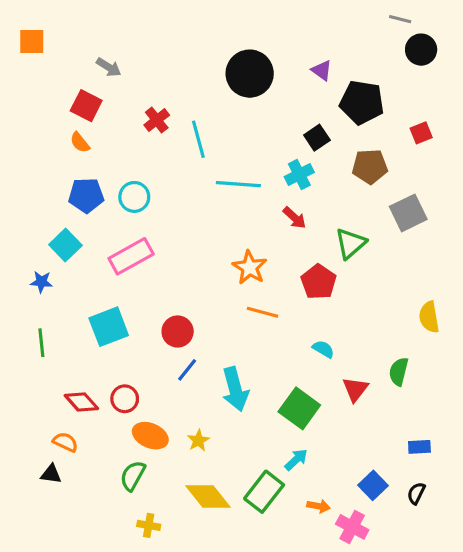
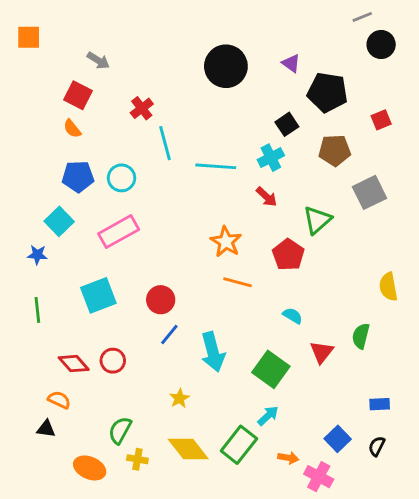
gray line: (400, 19) -> (362, 17), turned -36
cyan line: (198, 139) -> (165, 143), moved
orange ellipse: (150, 436) -> (90, 468), moved
yellow cross: (149, 525) -> (137, 459), moved

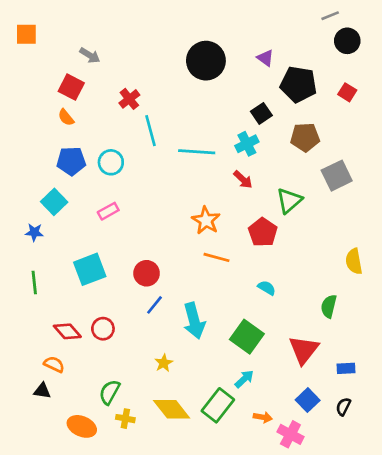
red square: (381, 120) -> (347, 92), moved, turned -36
pink rectangle: (119, 232) -> (108, 211), size x0.6
red triangle: (322, 352) -> (304, 350), moved, size x1.4

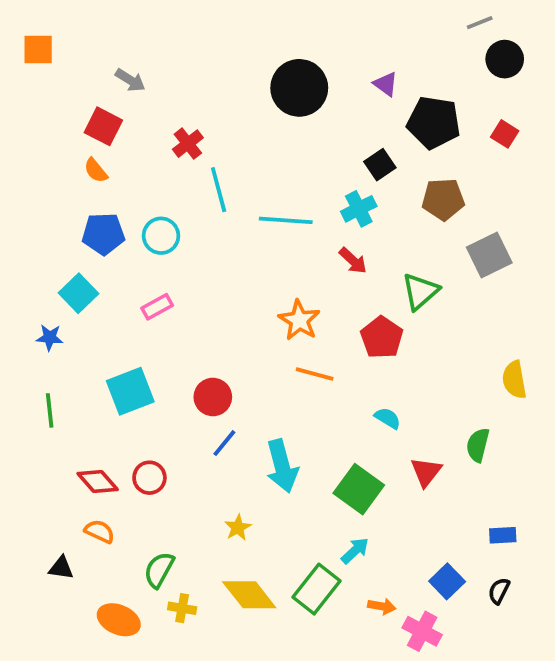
red triangle: (304, 350) -> (426, 472), moved, size x0.7
orange semicircle: (54, 364) -> (100, 531), moved

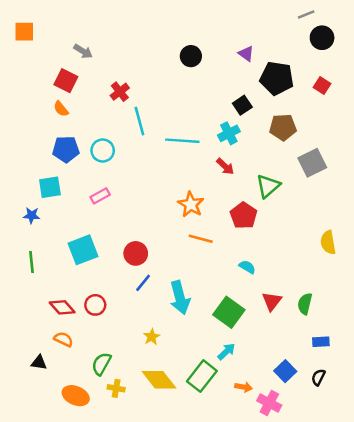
black circle: (299, 88) -> (191, 56), size x0.6
cyan square: (78, 293) -> (50, 187), turned 35
green semicircle: (478, 445) -> (305, 304), moved

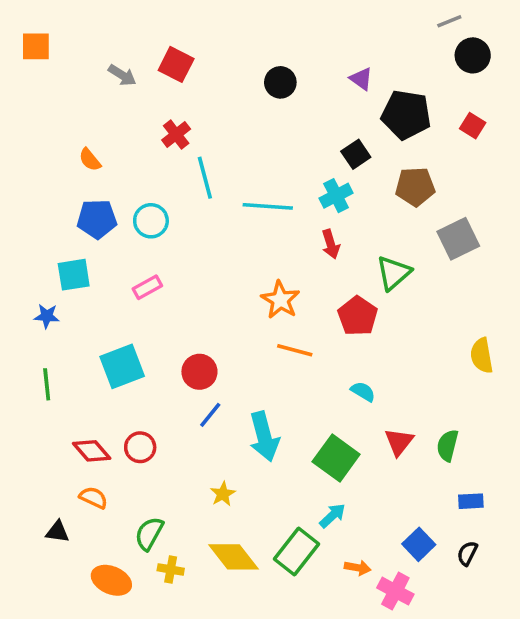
red square: (66, 81) -> (176, 64), moved
red arrow: (225, 166) -> (331, 244), turned 30

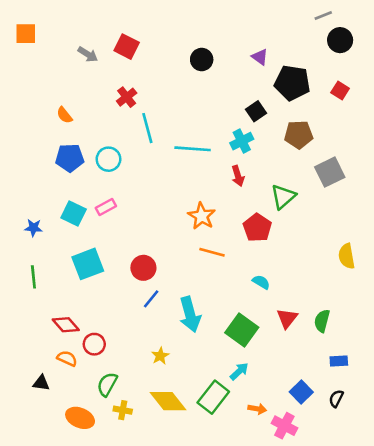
cyan square: (74, 275) -> (74, 213), moved, turned 35
red circle: (140, 447) -> (94, 344), moved

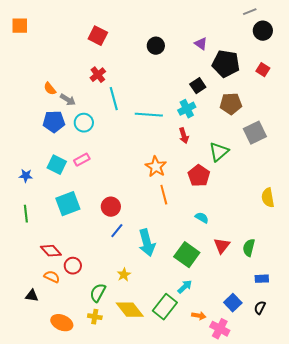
gray arrow: (88, 54) -> (68, 100), moved
orange line: (212, 252) -> (164, 195), turned 60
green semicircle: (107, 384) -> (98, 293), moved

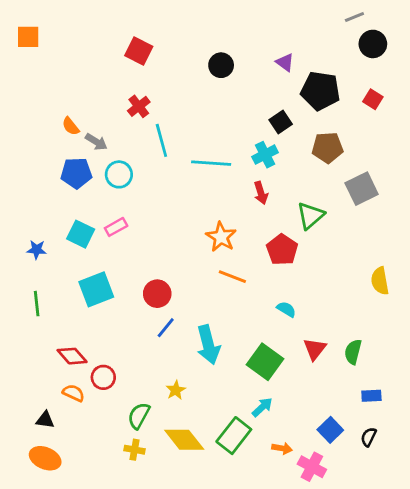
orange line: (164, 195) -> (232, 277), turned -54
orange ellipse: (62, 323) -> (45, 458), moved

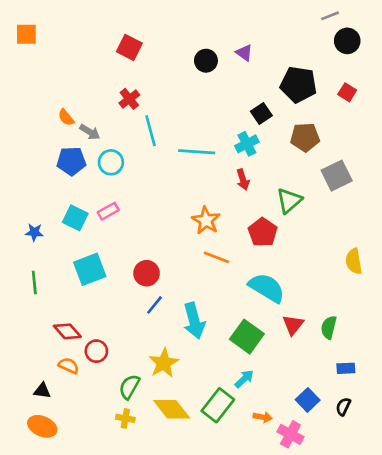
purple triangle: (285, 62) -> (244, 53), moved
cyan semicircle: (286, 309) -> (267, 288), size x2.0
yellow star: (176, 390) -> (164, 363), size x1.6

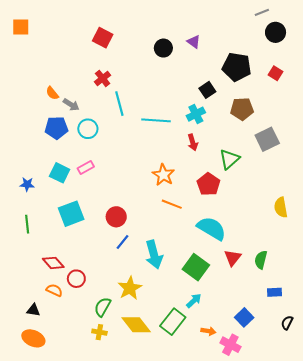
black semicircle: (343, 407) -> (287, 323), moved

